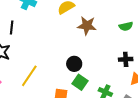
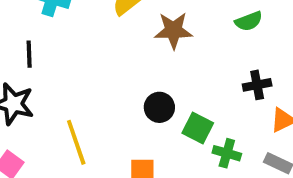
yellow line: (29, 76) -> (76, 142), turned -45
green square: (80, 82) -> (198, 128), moved

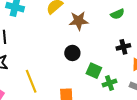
black circle: (159, 107) -> (72, 53), moved
green cross: (227, 153) -> (110, 83), turned -32

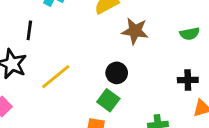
green square: (94, 71) -> (108, 100), moved
yellow line: (31, 81) -> (56, 77), moved, turned 60

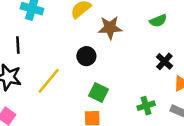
black circle: (117, 73) -> (86, 56), moved
black cross: (188, 80) -> (164, 61), turned -35

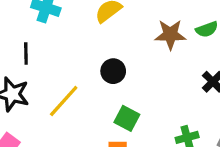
brown star: (110, 28) -> (170, 34), moved

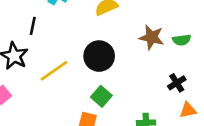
black circle: (113, 71) -> (99, 56), size x1.5

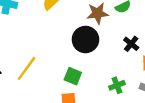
black circle: (99, 56) -> (85, 39), moved

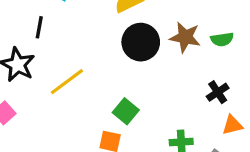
black circle: (85, 39) -> (141, 42), moved

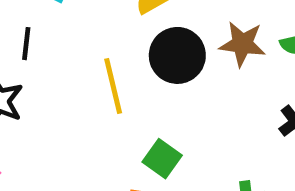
yellow line: (67, 82) -> (113, 86), moved, turned -63

